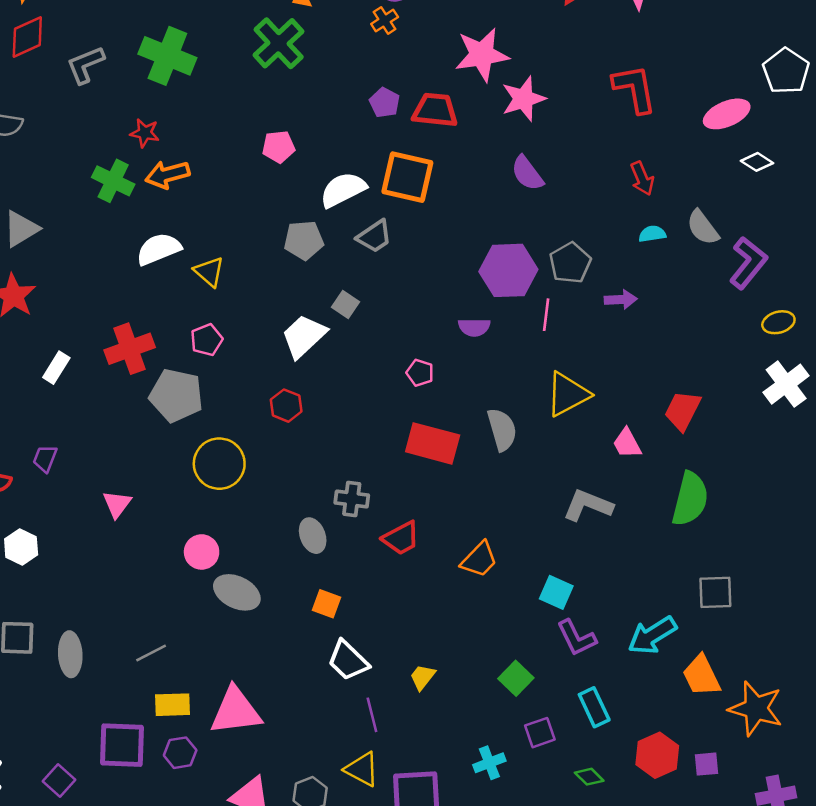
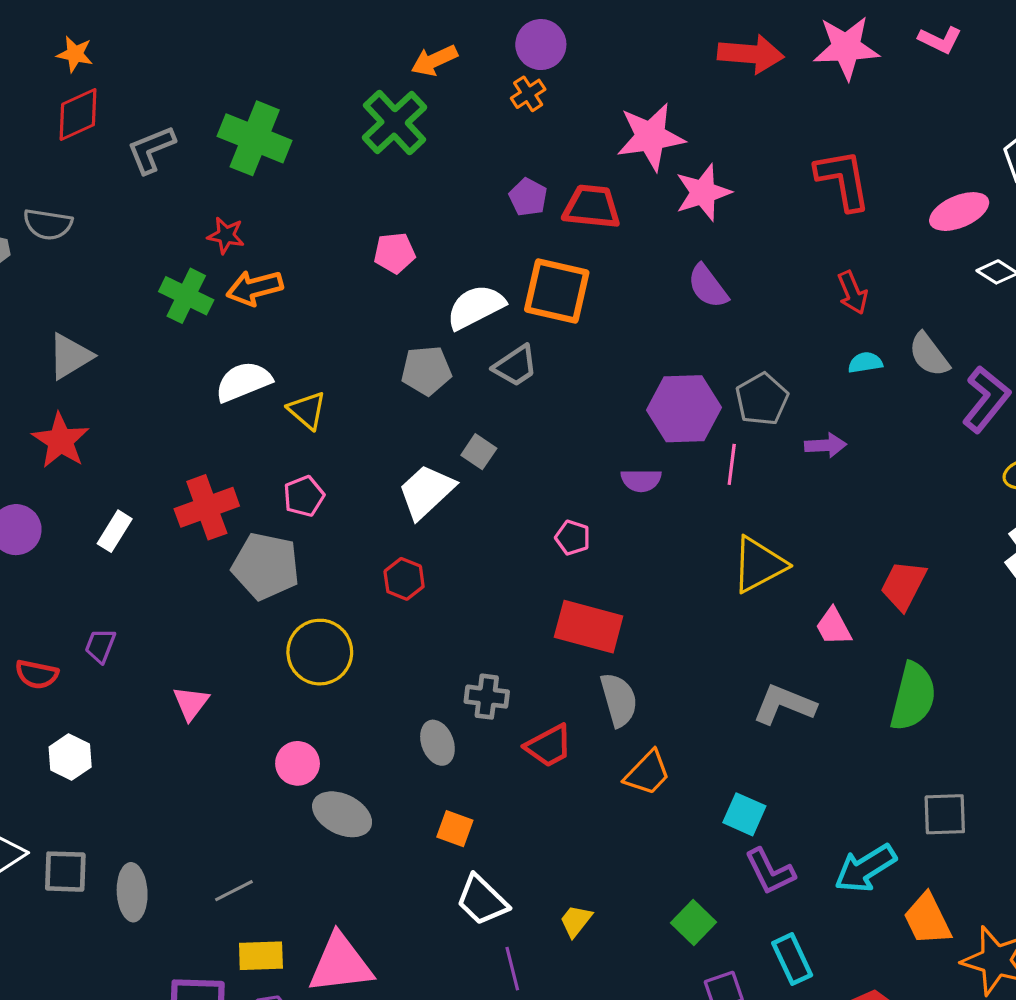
gray semicircle: (502, 430) -> (619, 700), moved

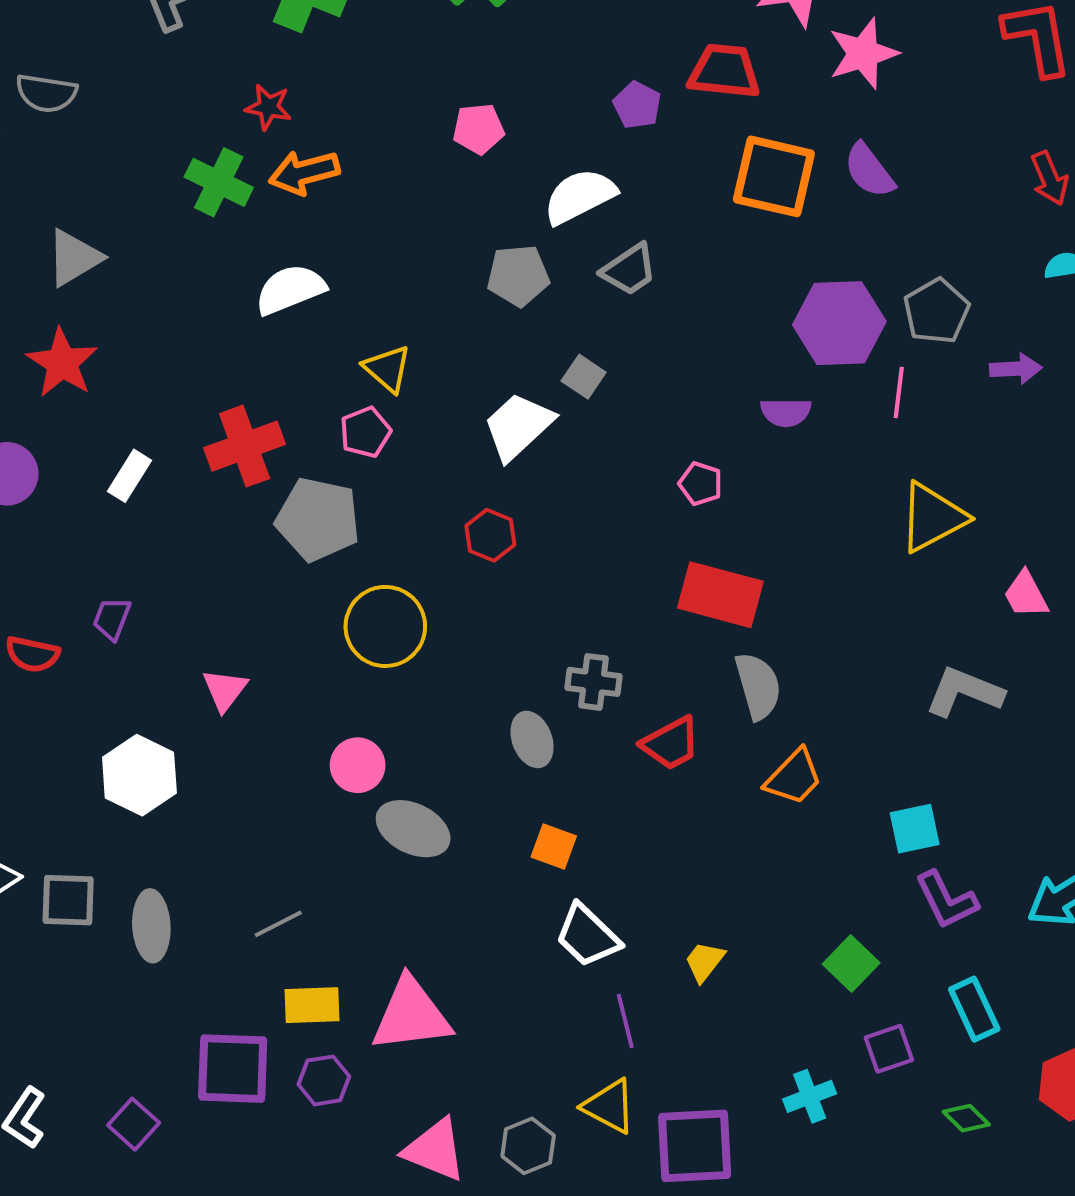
purple pentagon: (528, 197) -> (637, 105), moved
orange square: (557, 291) -> (774, 176), moved
yellow triangle: (307, 410) -> (387, 369), moved
white hexagon: (70, 757) -> (139, 775), moved, size x1.4
cyan square: (744, 814) -> (915, 829), turned -36

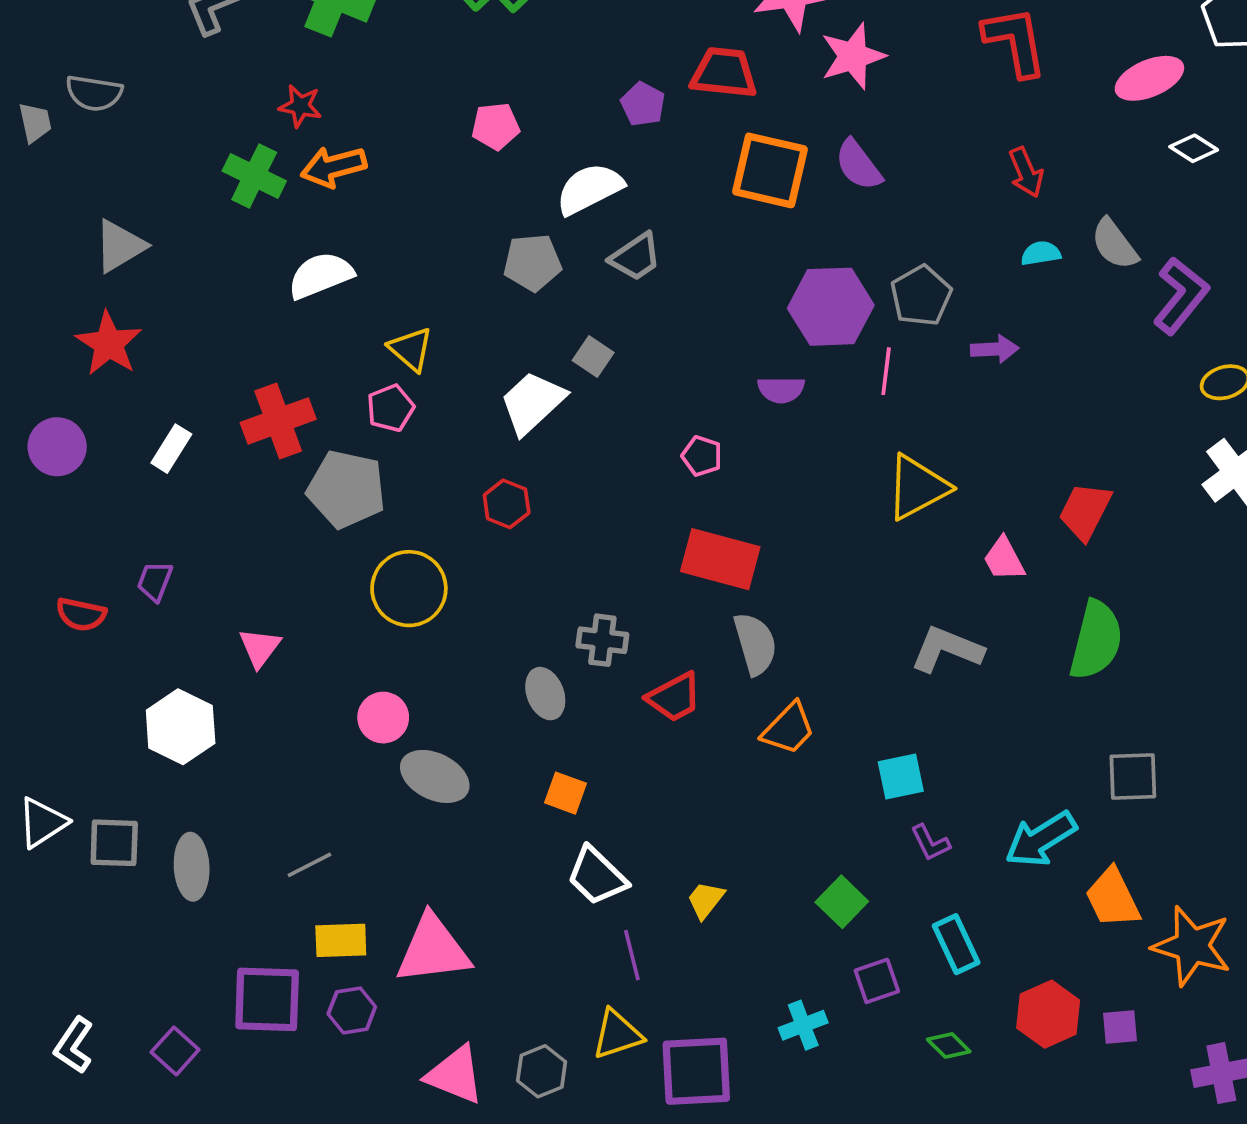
purple L-shape: (946, 900) -> (930, 843), size x0.7
yellow triangle: (609, 1106) -> (617, 1034), turned -46

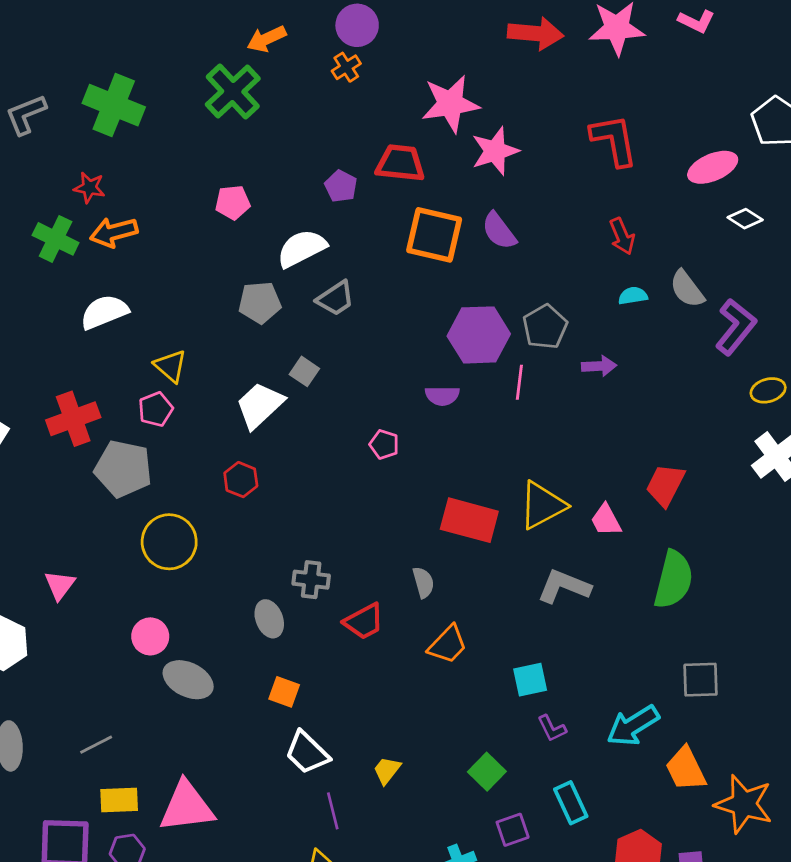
yellow triangle: (917, 487) -> (542, 505), moved
red rectangle: (720, 559) -> (469, 520), moved
gray semicircle: (755, 644) -> (423, 582), size x0.7

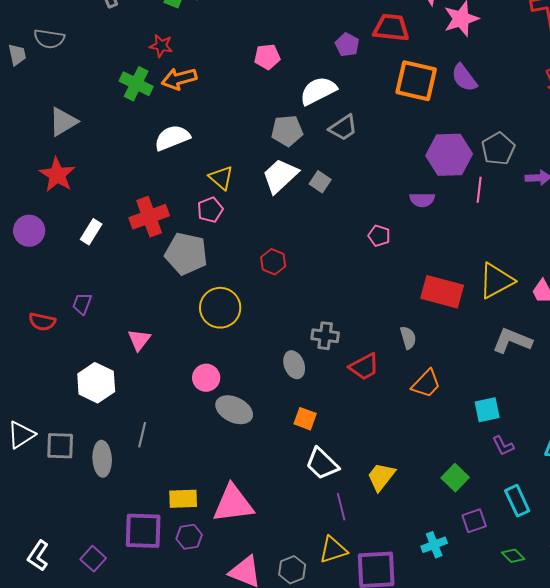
white trapezoid: (260, 405) -> (280, 176), moved
gray line: (96, 745) -> (142, 435), moved, turned -50
yellow trapezoid: (387, 770) -> (381, 477), size x1.4

